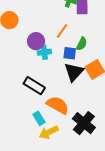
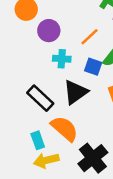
purple circle: (36, 41) -> (49, 31), moved
black triangle: (74, 72) -> (75, 92), moved

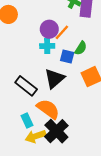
purple circle: (49, 31) -> (49, 29), moved
cyan cross: (62, 59) -> (47, 46), moved
black cross: (93, 158) -> (56, 131), moved

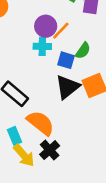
black triangle: (54, 79) -> (67, 87), moved
black cross: (56, 131) -> (50, 150), size x0.7
yellow arrow: (35, 136) -> (24, 155), turned -114

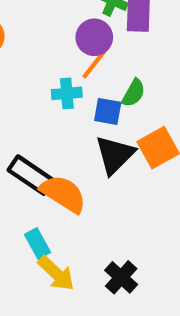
purple circle: (46, 26) -> (94, 37), moved
orange semicircle: (41, 123) -> (63, 194), moved
black cross: (50, 150) -> (121, 277), moved

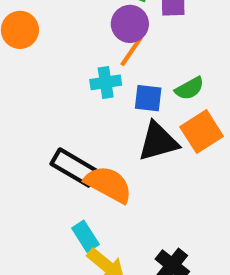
green semicircle: (134, 93) -> (189, 88), moved, turned 36
black triangle: (115, 155) -> (158, 142), turned 33

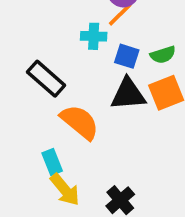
black rectangle: (74, 167) -> (46, 79), moved

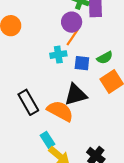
black rectangle: (46, 79) -> (28, 102), moved, turned 30
black triangle: (128, 94) -> (76, 95), moved

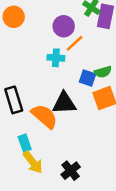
purple circle: (72, 22) -> (64, 26), moved
blue square: (82, 63) -> (88, 78), moved

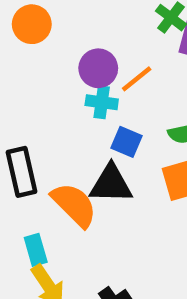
purple circle: (64, 26) -> (98, 68), moved
blue square: (88, 78) -> (127, 142), moved

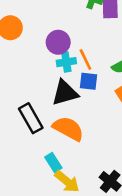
orange line: (137, 79) -> (85, 59), moved, turned -60
black triangle: (111, 184) -> (65, 93), moved

